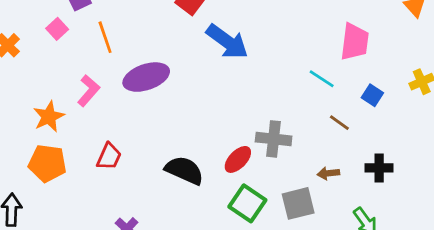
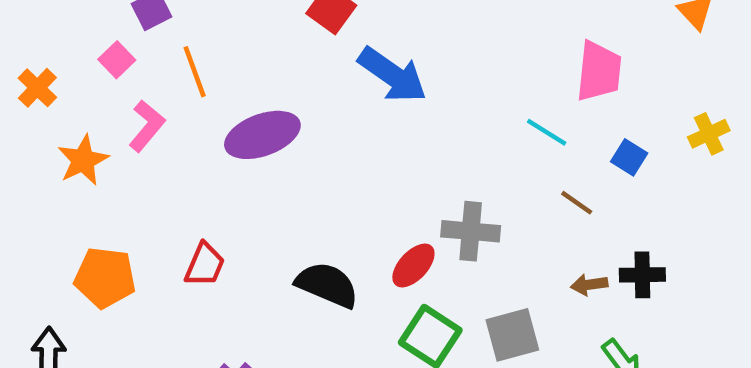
pink L-shape: (89, 91) -> (147, 126), moved
orange star: (49, 117) -> (83, 160), moved
brown arrow: (328, 173) -> (589, 285), moved

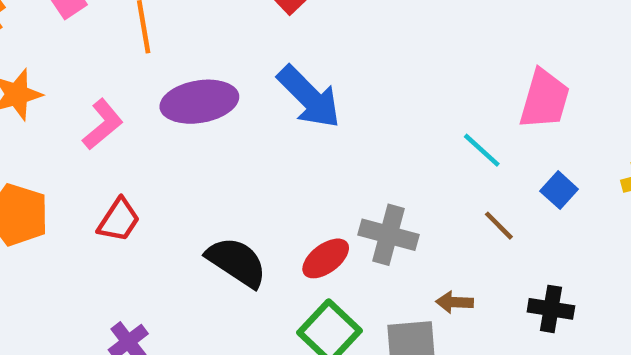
blue arrow: (392, 75) -> (309, 97), moved
pink L-shape: (147, 126) -> (103, 124), moved
brown arrow: (589, 285) -> (455, 302), moved

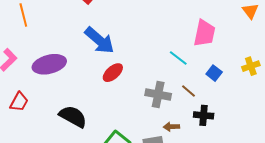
purple ellipse: (199, 102) -> (49, 64), moved
gray cross: (389, 235) -> (158, 94), moved
red ellipse: (326, 258) -> (113, 73), moved
black cross: (551, 309) -> (204, 115), moved

